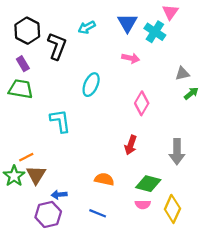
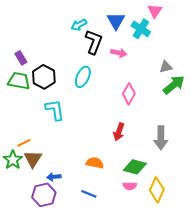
black hexagon: (27, 31) -> (44, 77), moved
black L-shape: (57, 46) -> (94, 42), moved
green arrow: (191, 93) -> (174, 85), size x1.6

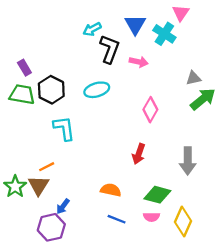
cyan ellipse: (83, 77) -> (97, 90), turned 50
orange line: (24, 143) -> (47, 167), moved
blue arrow: (54, 177) -> (63, 206), turned -48
blue line: (89, 194) -> (117, 219), moved

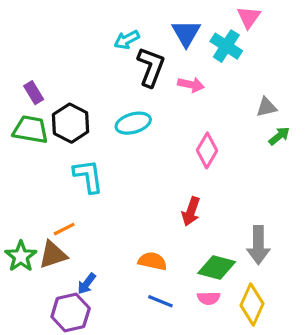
green arrow: (203, 99) -> (279, 136), size x0.6
gray arrow: (188, 161) -> (258, 245), moved
brown triangle: (38, 185) -> (53, 255), turned 40

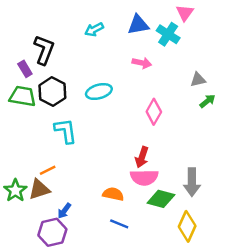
blue triangle: (186, 33) -> (138, 25), turned 50
black L-shape: (151, 67) -> (44, 50), moved
pink semicircle: (209, 298) -> (144, 177), moved, size x1.6

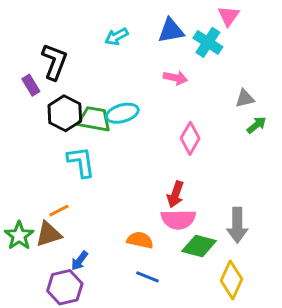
green trapezoid: (23, 96) -> (94, 119), moved

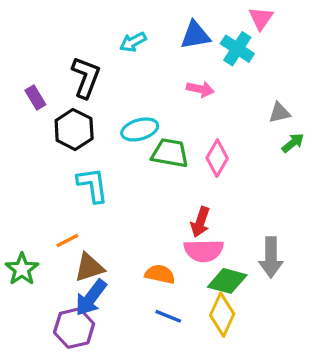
black L-shape: (54, 62) -> (86, 77), moved
green trapezoid: (94, 119) -> (170, 153), moved
brown triangle: (49, 234) -> (89, 267), moved
blue arrow: (80, 261) -> (91, 298), size x1.6
yellow diamond: (231, 280) -> (222, 315), moved

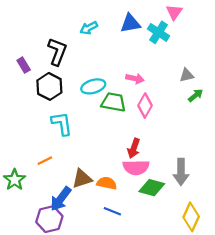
pink arrow: (200, 89) -> (135, 79), moved
brown triangle: (89, 267) -> (82, 179), moved
yellow diamond: (222, 315) -> (191, 217), moved

